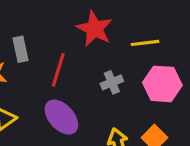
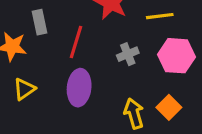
purple ellipse: (61, 117) -> (79, 88), turned 48

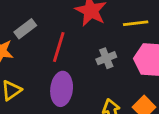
gray rectangle: (40, 22) -> (25, 29), turned 65

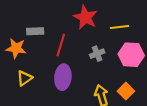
gray rectangle: (25, 29) -> (35, 31), turned 35

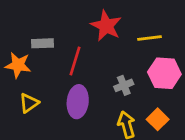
gray cross: (97, 54) -> (124, 85), moved

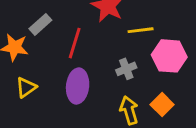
yellow line: (150, 38) -> (141, 30), moved
gray rectangle: (42, 43) -> (40, 24), turned -40

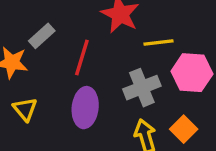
gray cross: (126, 69) -> (142, 88), size x1.5
yellow triangle: (26, 87) -> (25, 109), turned -35

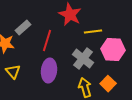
gray cross: (142, 88) -> (83, 58), turned -30

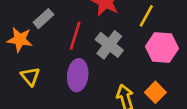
yellow line: (93, 32) -> (146, 16), moved, turned -54
gray cross: (83, 58) -> (109, 45), moved

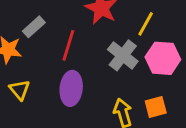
gray cross: (109, 45) -> (123, 55), moved
orange square: (155, 92) -> (156, 107), turned 30

